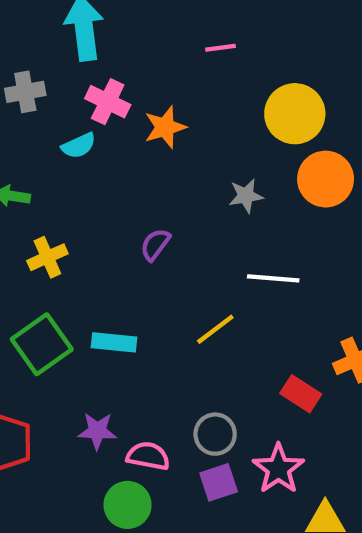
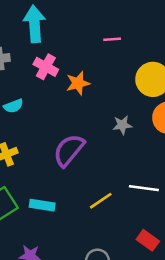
cyan semicircle: (79, 146) -> (13, 106), moved
purple semicircle: (155, 245) -> (69, 150), size x1.8
white line: (273, 278) -> (144, 188), moved

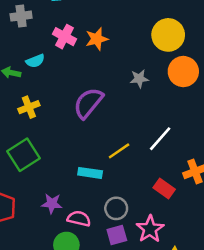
pink cross: (46, 67) -> (64, 37), moved
white line: (144, 188) -> (160, 139), turned -56
cyan rectangle: (42, 205) -> (90, 173), moved

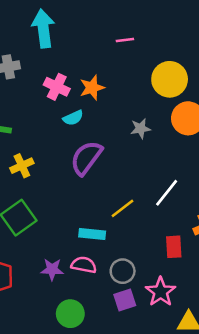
cyan semicircle: (35, 61) -> (73, 118), moved
red rectangle: (164, 188) -> (174, 247), turned 54
pink semicircle: (79, 219) -> (84, 265), moved

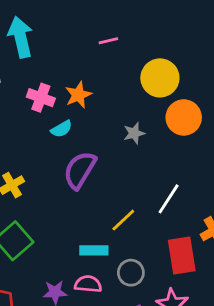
red rectangle: (174, 247) -> (182, 255), size x1.5
gray circle: (123, 271) -> (131, 273), moved

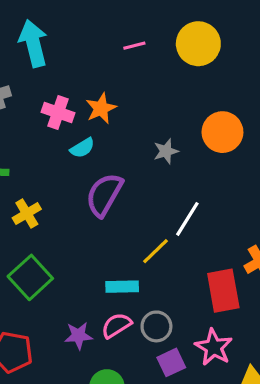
yellow circle: (160, 78) -> (198, 44), moved
white line: (169, 199) -> (187, 219), moved
gray circle: (131, 273) -> (156, 326), moved
pink semicircle: (88, 284) -> (116, 325), turned -36

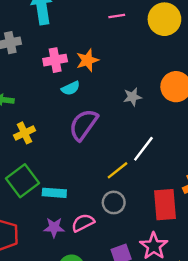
pink cross: (58, 112) -> (55, 60), turned -35
cyan rectangle: (122, 287) -> (54, 193), moved
gray circle: (156, 326) -> (114, 202), moved

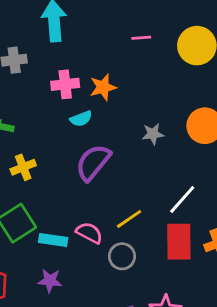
white line: (143, 149) -> (182, 200), moved
red rectangle: (165, 205) -> (179, 242), moved
pink semicircle: (83, 223) -> (89, 233), moved, turned 50

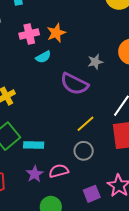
purple semicircle: (93, 162) -> (74, 84), moved, turned -96
pink semicircle: (89, 233) -> (59, 171), moved, turned -36
purple star: (50, 281) -> (35, 174), turned -30

